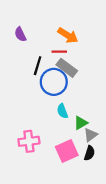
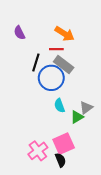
gray triangle: (91, 135) -> (86, 108), moved
pink cross: (29, 141) -> (38, 151), moved, turned -30
black semicircle: (89, 153) -> (60, 160), moved, turned -40

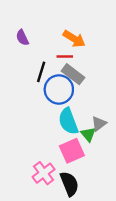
cyan semicircle: (59, 106) -> (68, 121), size x1.6
green triangle: (77, 117) -> (88, 134), turned -40
pink square: (64, 144) -> (72, 151), moved
black semicircle: (60, 160) -> (69, 184), size x1.5

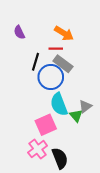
pink square: (72, 151) -> (46, 125), moved

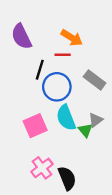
purple semicircle: (19, 32) -> (21, 37), size x1.6
gray rectangle: (63, 64) -> (95, 80), moved
pink square: (46, 125) -> (35, 126), moved

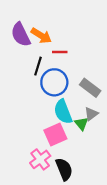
orange arrow: (72, 38) -> (41, 36), moved
gray rectangle: (95, 80) -> (90, 88), moved
pink square: (35, 126) -> (55, 134), moved

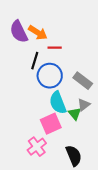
black semicircle: (64, 169) -> (74, 156), moved

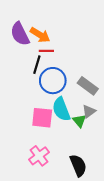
red line: (55, 48) -> (46, 51), moved
pink square: (51, 124) -> (42, 118), moved, turned 30

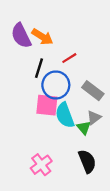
red line: (46, 51) -> (69, 58), moved, turned -32
pink square: (42, 118) -> (47, 105), moved
black semicircle: (78, 165) -> (87, 161), moved

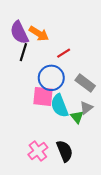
black line: (39, 68) -> (23, 52), moved
black semicircle: (87, 161) -> (65, 151), moved

